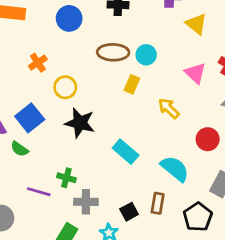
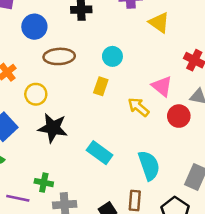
brown ellipse: (113, 52) -> (59, 56), moved
pink triangle: (195, 73) -> (162, 86), moved
red circle: (208, 139) -> (179, 116), moved
cyan semicircle: (175, 169) -> (149, 165), turned 36

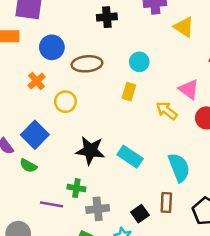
blue circle: (34, 27) -> (52, 47), moved
black star: (53, 128) -> (90, 150), moved

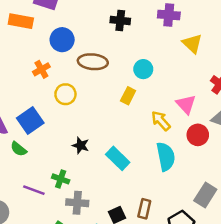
black star: (90, 150) -> (81, 145), size x0.6
cyan semicircle: (179, 168) -> (166, 157), moved

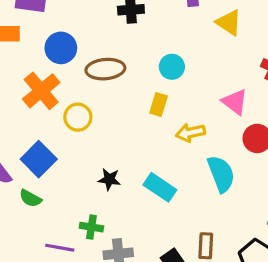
orange cross: (41, 69) -> (41, 91), size x1.6
yellow arrow: (161, 121) -> (190, 133), moved, turned -50

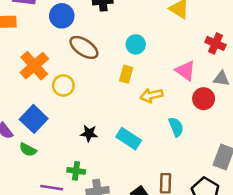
blue circle: (61, 48) -> (62, 16), moved
brown ellipse: (105, 69) -> (84, 47), turned 40
cyan semicircle: (221, 174) -> (176, 127), size x0.7

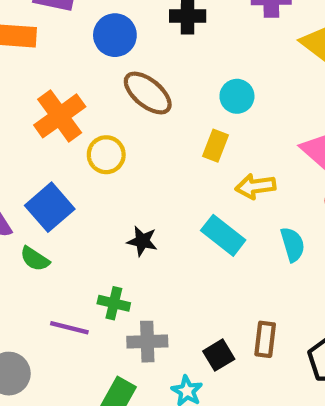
cyan rectangle: (129, 139) -> (223, 235), moved

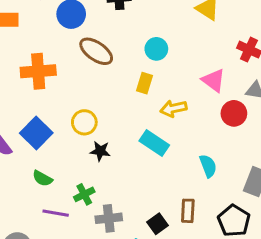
orange cross: (60, 116) -> (38, 71), turned 36
yellow circle: (106, 155) -> (84, 122), moved
cyan semicircle: (293, 244) -> (208, 166), moved
green semicircle: (35, 259) -> (42, 178), moved
green cross: (114, 303) -> (84, 194), turned -36

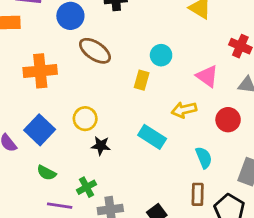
cyan circle: (156, 49) -> (161, 55), moved
yellow arrow: (173, 108) -> (184, 110), moved
red circle: (234, 113) -> (228, 120), moved
brown rectangle: (188, 211) -> (198, 194), moved

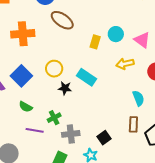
cyan circle: (161, 55) -> (116, 34), moved
cyan rectangle: (152, 137) -> (87, 77), moved

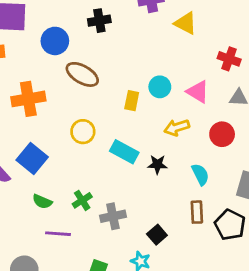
yellow circle: (54, 69) -> (83, 132), moved
black star: (65, 88) -> (157, 164), moved
green cross: (54, 118) -> (82, 200), moved
gray cross: (71, 134) -> (113, 216), moved

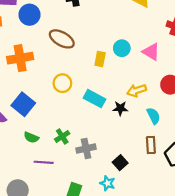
blue circle: (55, 41) -> (30, 15), moved
yellow arrow: (177, 127) -> (137, 90), moved

